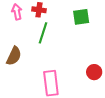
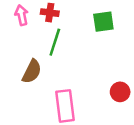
brown semicircle: (14, 56) -> (32, 71), moved

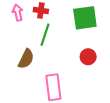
green square: (103, 22) -> (85, 18), size x1.4
red circle: (120, 92) -> (88, 57), moved

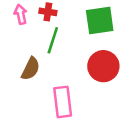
red circle: (88, 57) -> (103, 66), size x1.6

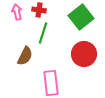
green square: (100, 20) -> (81, 17), turned -30

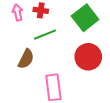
green line: (43, 33) -> (45, 35), turned 50

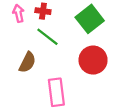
green line: (45, 35) -> (47, 37), turned 60

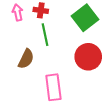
green line: (47, 37) -> (45, 35), turned 40

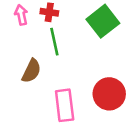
red circle: (88, 57) -> (109, 94), moved

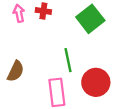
green line: (54, 42) -> (68, 60), moved
brown semicircle: (31, 71) -> (16, 71), moved

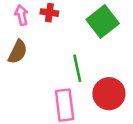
brown semicircle: (16, 71) -> (18, 52), moved

